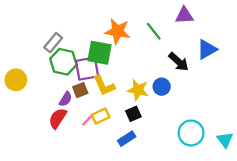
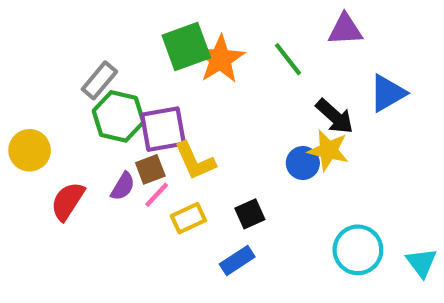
orange star: (118, 31) -> (220, 59), turned 30
green square: (99, 53) -> (186, 46), moved, turned -30
yellow star: (138, 90) -> (328, 150), moved
red semicircle: (58, 118) -> (68, 201), moved
pink line: (88, 119) -> (157, 195), moved

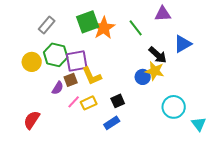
gray rectangle: (99, 80) -> (47, 25), moved
yellow circle: (30, 150) -> (32, 62), moved
pink line: (157, 195) -> (74, 102), moved
red semicircle: (68, 201) -> (32, 120), moved
cyan circle: (358, 250) -> (174, 107), moved

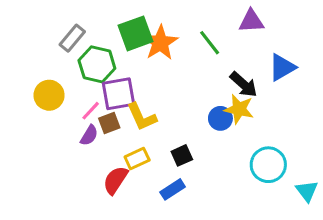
green hexagon: (56, 55) -> (97, 64), moved
pink line: (74, 102) -> (91, 111), moved
red semicircle: (32, 120) -> (115, 180), moved

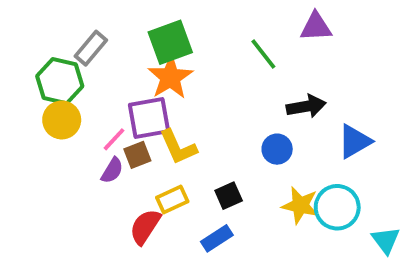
orange star: (160, 43) -> (170, 77), moved
green hexagon: (97, 64) -> (60, 81), moved
blue triangle: (282, 67) -> (355, 141), moved
black arrow: (244, 84) -> (306, 106), turned -52
yellow star: (239, 109) -> (300, 205), moved

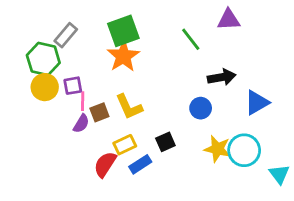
purple square: (149, 118) -> (73, 86), moved, size x0.6
pink line: (114, 139) -> (83, 101), turned -42
blue rectangle: (217, 238) -> (140, 164), moved

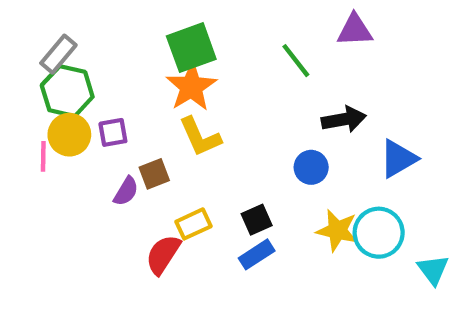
gray rectangle: (66, 35) -> (58, 54), moved
pink line: (83, 101) -> (43, 156), moved
yellow L-shape: (129, 107) -> (200, 137), moved
blue rectangle: (140, 164) -> (257, 254), moved

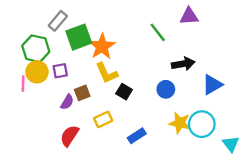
green square: (191, 48) -> (79, 37), moved
gray rectangle: (58, 54) -> (58, 21), moved
black square: (257, 220) -> (124, 92), moved, turned -35
red semicircle: (163, 254) -> (69, 136), moved

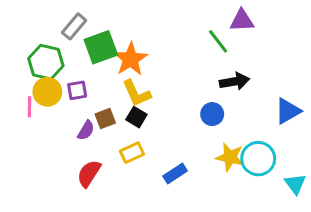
green line: (158, 32) -> (218, 41), moved
blue triangle: (212, 85) -> (288, 111), moved
black square: (124, 92) -> (136, 117), moved

